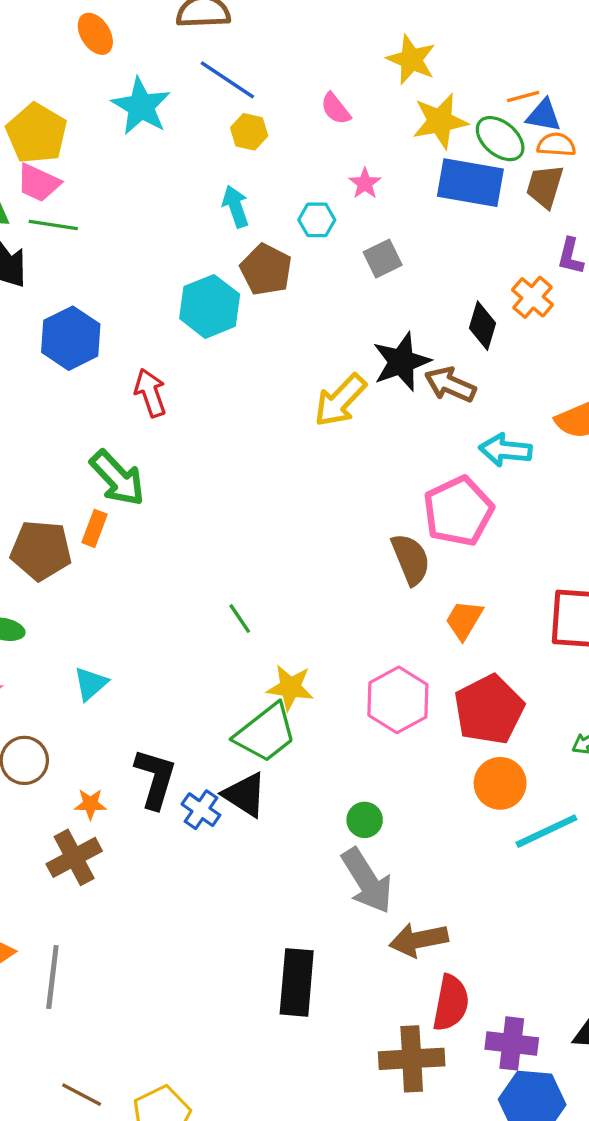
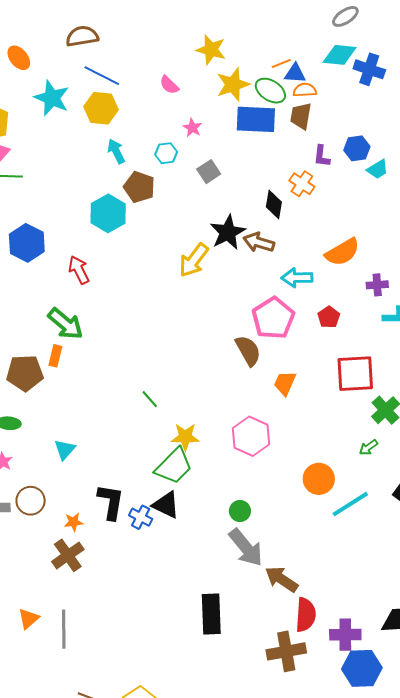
yellow hexagon: (249, 132) -> (101, 108), moved, size x1.5
red pentagon: (489, 710) -> (329, 317), moved, size x0.5
brown arrow: (419, 940) -> (282, 579), turned 52

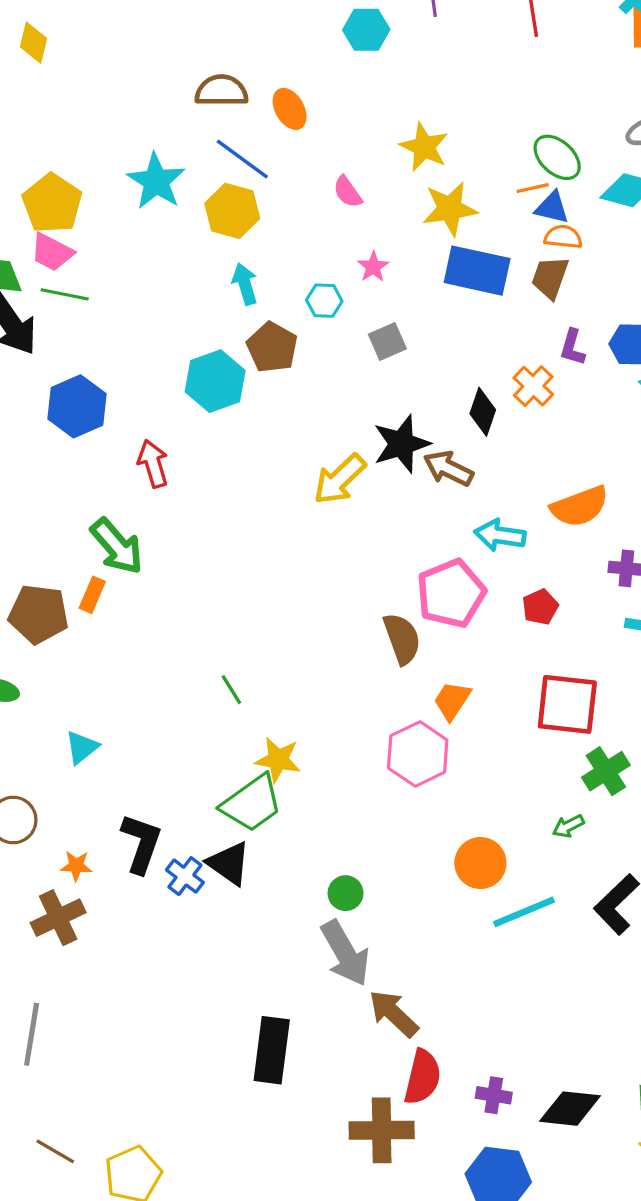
orange ellipse: (19, 58) -> (290, 109), moved
green ellipse: (270, 91) -> (557, 157), moved
pink hexagon: (251, 436) -> (418, 754), moved
purple cross: (345, 635) -> (494, 1095), moved, size x0.7

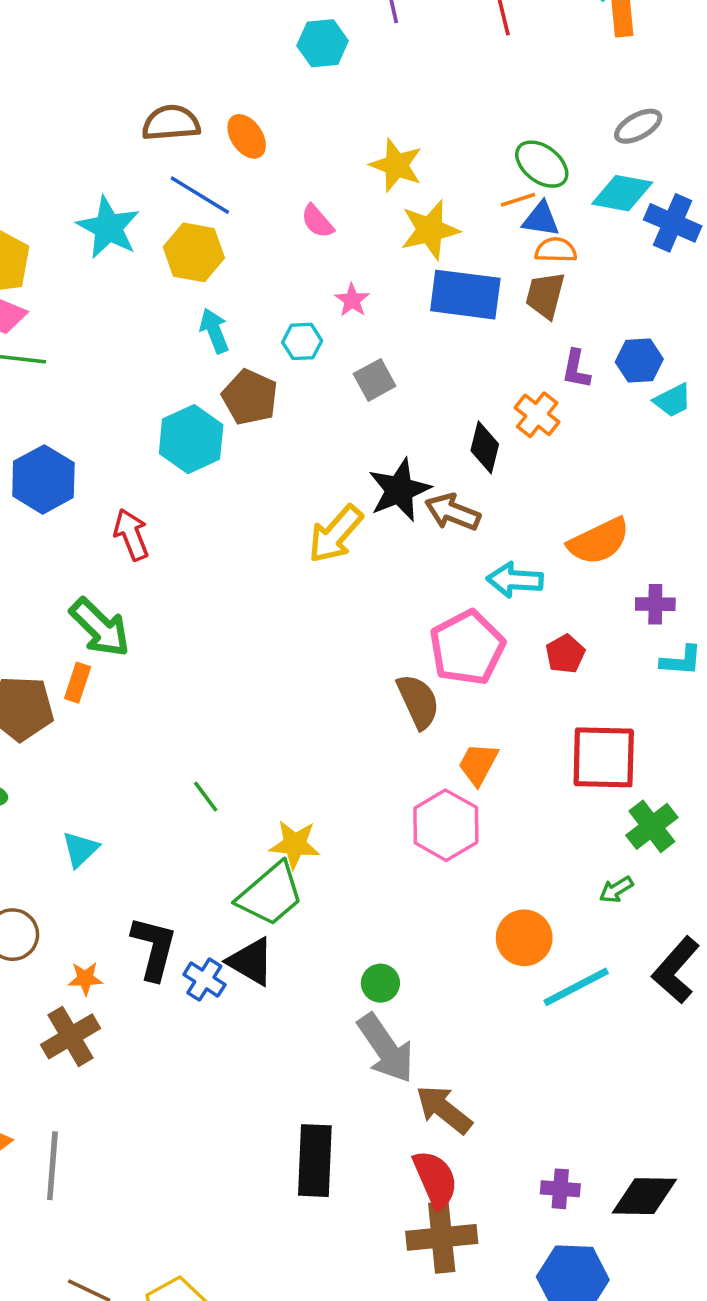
green line: (231, 690) -> (206, 797), moved
red semicircle: (422, 1077) -> (435, 1179), moved, turned -32

